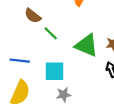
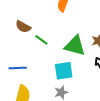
cyan square: (54, 71) -> (64, 71), moved

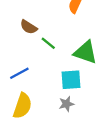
blue line: (18, 68) -> (19, 73), turned -30

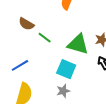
cyan square: (71, 80) -> (66, 69), turned 30

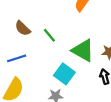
brown semicircle: (26, 24) -> (23, 28), moved

